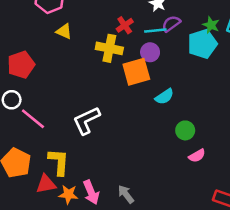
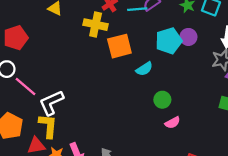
cyan pentagon: (202, 44) -> (169, 41), moved
purple circle: (150, 52) -> (188, 37), moved
white L-shape: (86, 120) -> (51, 103), moved

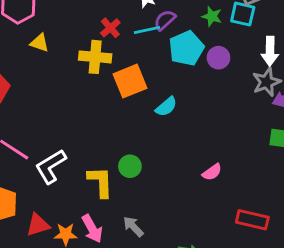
cyan pentagon: (169, 41) -> (186, 48), moved
green circle: (162, 100) -> (130, 166), moved
yellow L-shape: (48, 126) -> (100, 182), moved

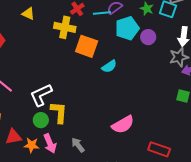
orange square: (130, 81) -> (87, 46), turned 35
white L-shape: (51, 166) -> (41, 95), moved
green circle: (130, 166) -> (41, 120), moved
pink semicircle: (212, 172) -> (123, 125), moved, size x1.6

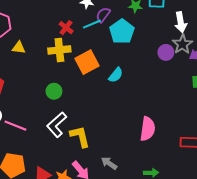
purple circle: (148, 37) -> (166, 52), moved
orange square: (87, 46) -> (87, 62), turned -30
green circle: (41, 120) -> (54, 91), moved
pink semicircle: (123, 125) -> (148, 129), turned -35

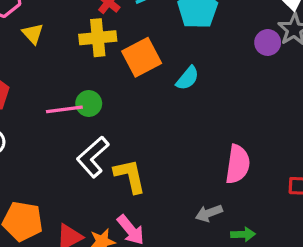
yellow triangle: (19, 48) -> (33, 34), turned 40
pink line: (15, 126) -> (64, 109), moved, turned -30
gray arrow: (109, 163) -> (209, 213), moved, turned -56

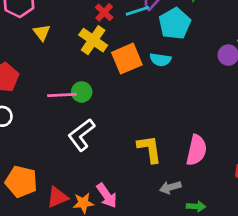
yellow cross: (98, 38) -> (93, 40), turned 36
cyan semicircle: (188, 78) -> (160, 60), moved, turned 54
yellow L-shape: (130, 176) -> (150, 149), moved

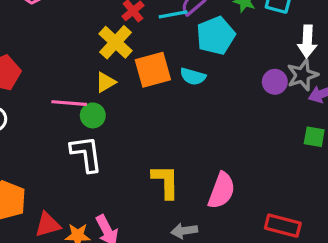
yellow triangle: (42, 33) -> (106, 82), moved, turned 30
green circle: (82, 92) -> (93, 115), moved
white L-shape: (81, 135) -> (86, 154), turned 112

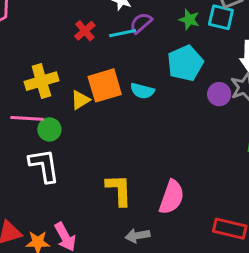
cyan pentagon: (216, 36) -> (185, 63), moved
yellow cross: (115, 42) -> (41, 81), moved, turned 32
yellow triangle: (106, 82) -> (80, 100), moved

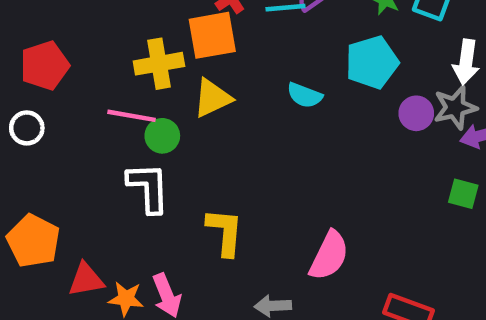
orange square: (105, 85) -> (212, 35), moved
yellow triangle: (80, 100) -> (212, 98), size x1.4
yellow L-shape: (119, 190) -> (225, 232), moved

